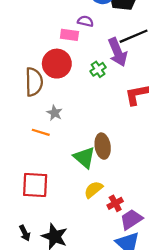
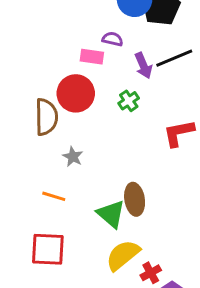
purple arrow: (118, 52) -> (143, 65), moved, size x0.7
orange line: (41, 132) -> (54, 196), moved
yellow semicircle: (93, 190) -> (123, 255), size x1.4

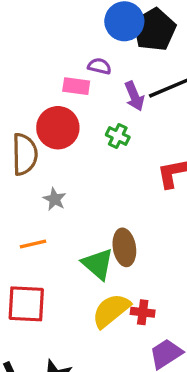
green cross: (129, 101) -> (118, 136), turned -30
orange line: (54, 196) -> (33, 244), turned -30
red cross: (151, 273) -> (143, 312), moved, turned 36

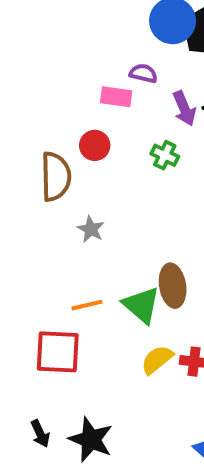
red circle: (58, 128) -> (95, 145), size x0.6
orange line: (33, 244) -> (87, 305), moved
yellow semicircle: (111, 311) -> (157, 360), size x0.7

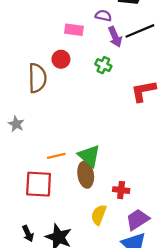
purple semicircle: (143, 73) -> (103, 16), moved
gray star: (91, 229) -> (16, 124), moved
brown ellipse: (173, 286) -> (86, 175), moved
yellow semicircle: (157, 360) -> (99, 215), moved, turned -30

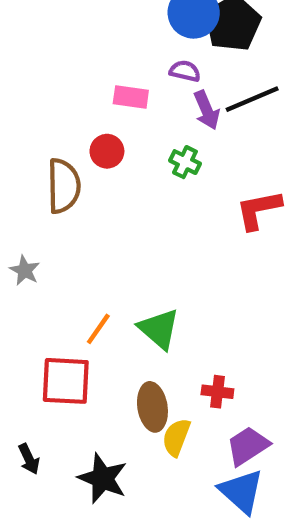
orange line: (56, 156) -> (98, 329), turned -42
brown ellipse: (86, 175) -> (152, 407), moved
black arrow: (28, 234) -> (29, 459), moved

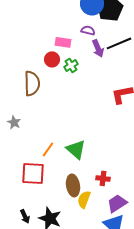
red circle: (107, 151) -> (52, 59), moved
green cross: (185, 162) -> (71, 65), moved, turned 32
black arrow: (29, 459) -> (25, 216), moved

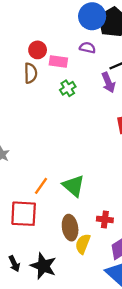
purple arrow: (98, 48) -> (108, 82), moved
red circle: (52, 59) -> (38, 50), moved
brown semicircle: (32, 83) -> (31, 73), moved, size x0.7

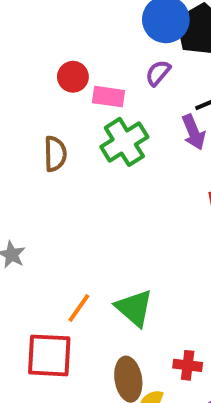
purple semicircle: (87, 48) -> (158, 73), turned -63
brown semicircle: (31, 73) -> (55, 154), moved
green cross: (68, 88) -> (124, 142), size x1.6

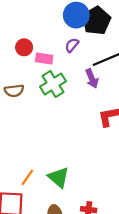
brown semicircle: (55, 154) -> (14, 91), turned 84

